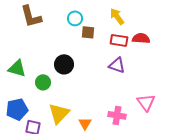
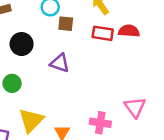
black circle: (64, 64) -> (22, 44), moved
purple triangle: (117, 65) -> (60, 63), moved

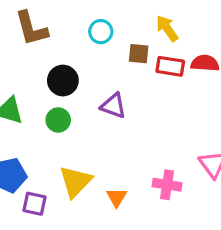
brown square: (66, 24) -> (139, 54), moved
green circle: (12, 83) -> (58, 120), moved

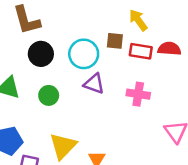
cyan circle: (101, 32) -> (84, 54), moved, size x1.5
black circle: (63, 81) -> (41, 54), moved
pink cross: (167, 185) -> (138, 94), moved

